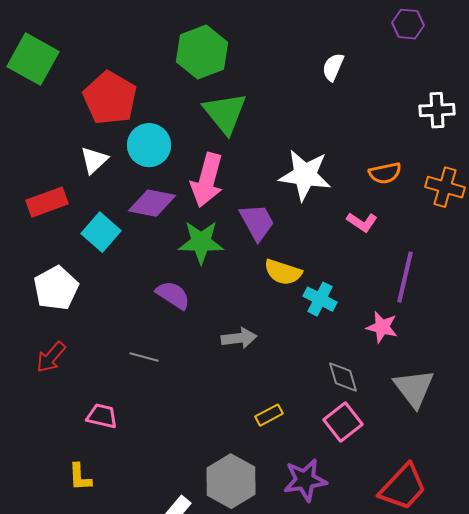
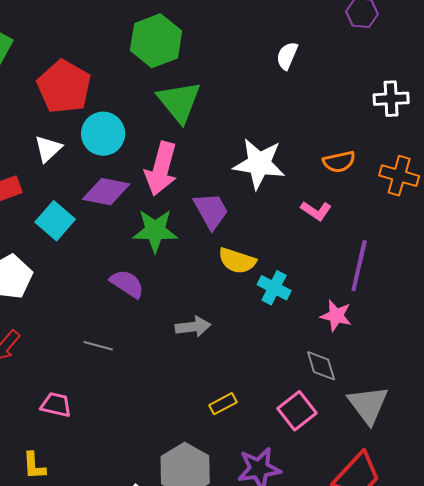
gray diamond: (343, 377) -> (321, 366), moved
gray triangle: (414, 388) -> (368, 405), moved

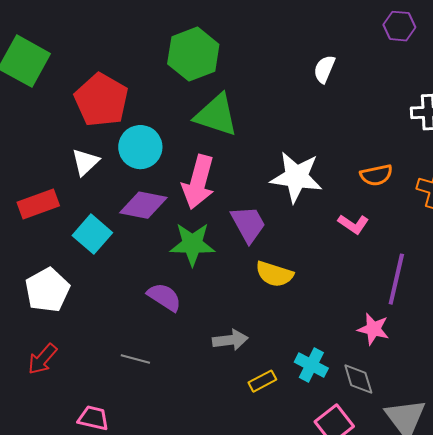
green triangle: (179, 102) -> (216, 115), turned -33
cyan cross: (274, 288) -> (311, 365), moved
yellow rectangle: (223, 404) -> (262, 381), moved

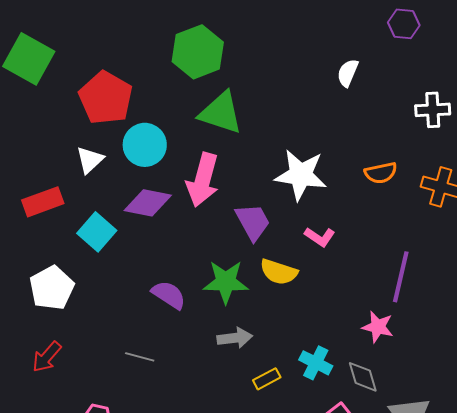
white semicircle: (324, 69) -> (348, 73), moved
pink L-shape: (353, 224) -> (320, 237), moved
green star: (192, 244) -> (226, 282), moved

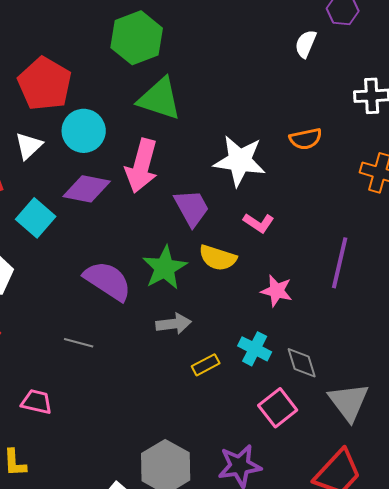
white semicircle: (348, 73) -> (306, 44), moved
orange semicircle: (381, 173) -> (306, 139), moved
green star: (226, 282) -> (165, 268), turned -30
purple semicircle: (169, 295) -> (108, 281), size x1.4
pink star: (378, 327) -> (277, 291), moved

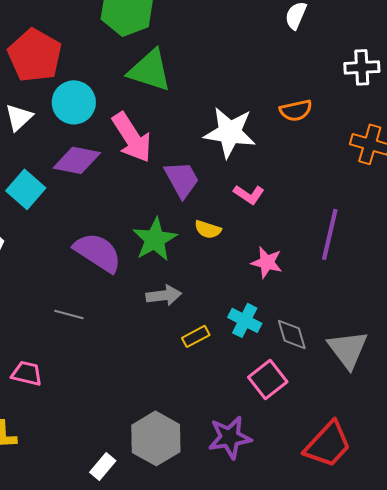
pink arrow: (142, 166) -> (132, 137), turned -48
yellow semicircle: (218, 258) -> (208, 229), size x0.7
gray triangle: (349, 402) -> (348, 349), moved

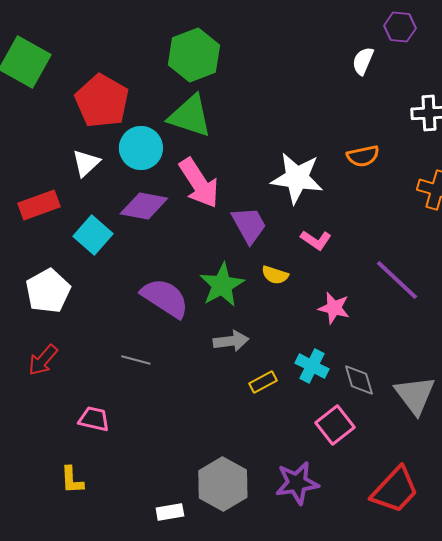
green triangle: (150, 70) -> (190, 116), moved
purple line: (330, 234) -> (397, 280), turned -60
white rectangle: (103, 466) -> (170, 512), turned 40

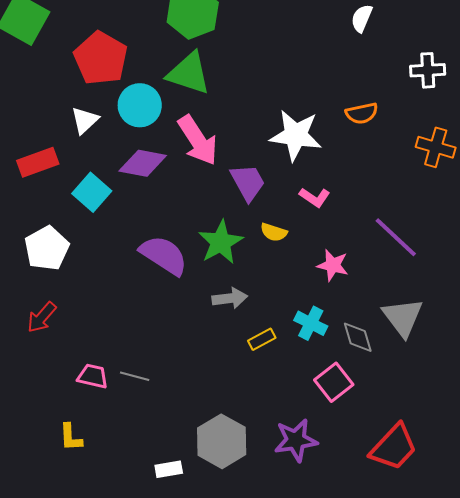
gray line: (136, 360) -> (135, 376), moved
gray triangle: (415, 395) -> (403, 317), moved

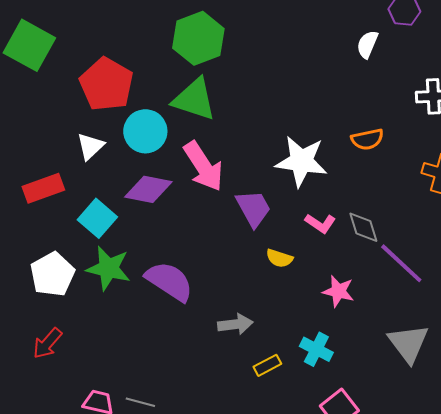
green star: (221, 242) -> (108, 268), moved, turned -30
gray diamond: (358, 337) -> (363, 227), moved

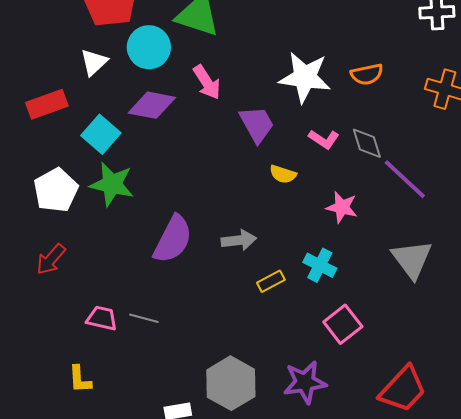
orange semicircle: (367, 139) -> (367, 74), moved
pink arrow: (203, 166) -> (207, 82), size x0.7
purple semicircle: (169, 281) -> (173, 239), moved, turned 84

